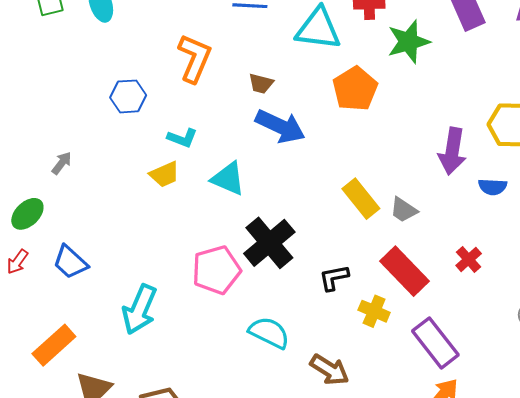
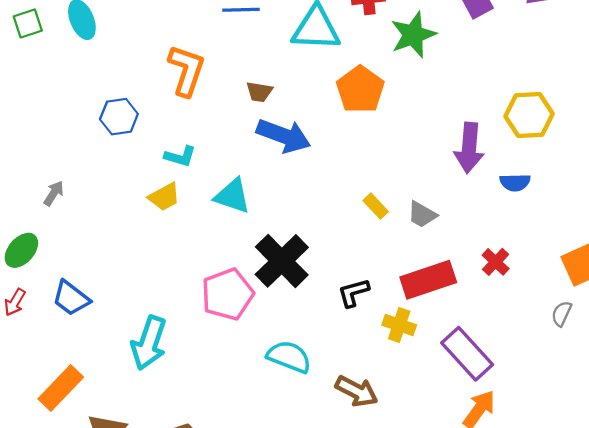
yellow rectangle: (361, 199) -> (376, 206), size x0.6
red rectangle: (404, 271) -> (428, 280), turned -60

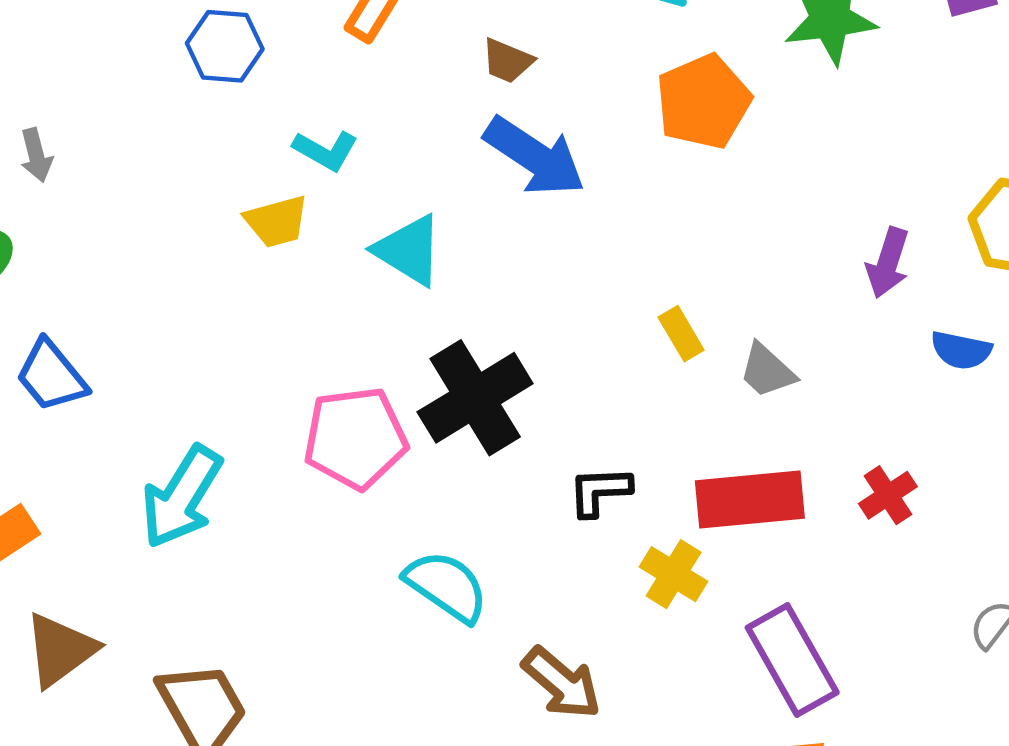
purple arrow: (469, 148) -> (888, 263), size x0.7
gray arrow: (54, 193) -> (36, 155), moved, turned 120

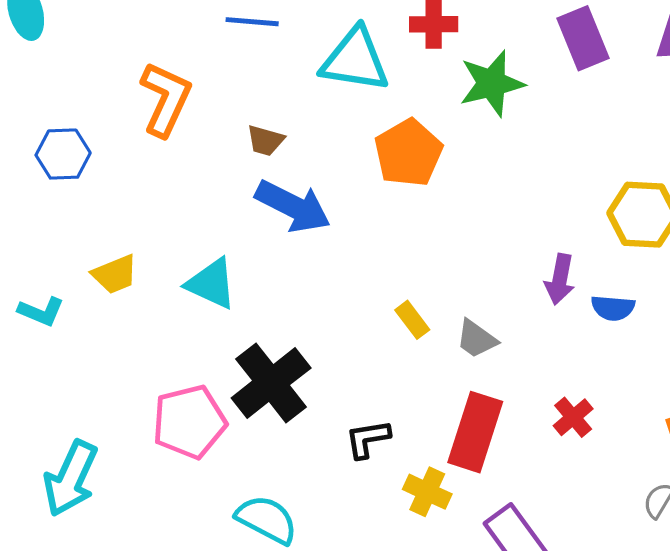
cyan L-shape: (326, 150) -> (41, 312), moved
purple arrow: (888, 263) -> (560, 279), moved
red rectangle: (750, 499) -> (475, 432), turned -60

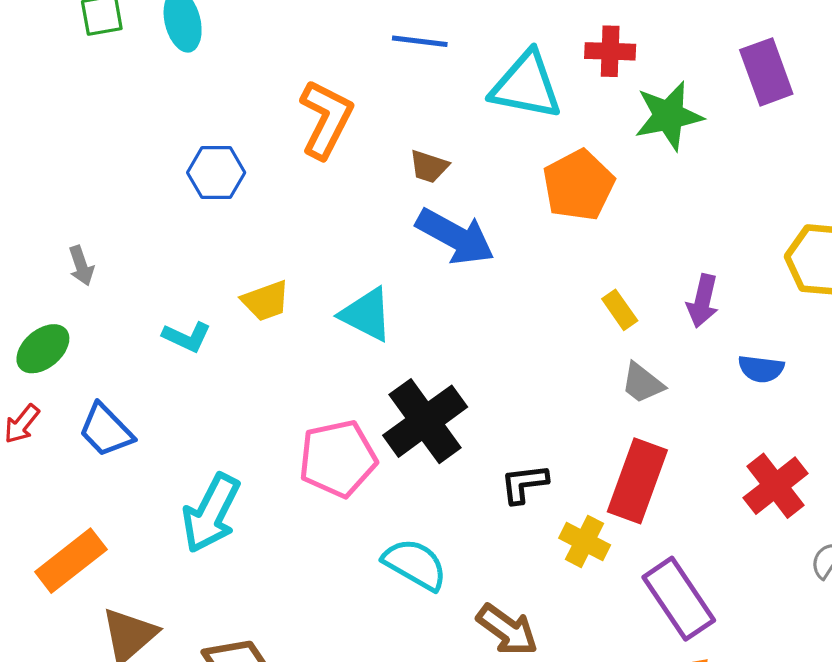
purple arrow: (560, 279) -> (703, 301), moved
blue semicircle: (613, 308) -> (761, 369), moved
yellow rectangle: (412, 320) -> (620, 310), moved
red cross: (573, 417) -> (776, 486), moved, size x1.5

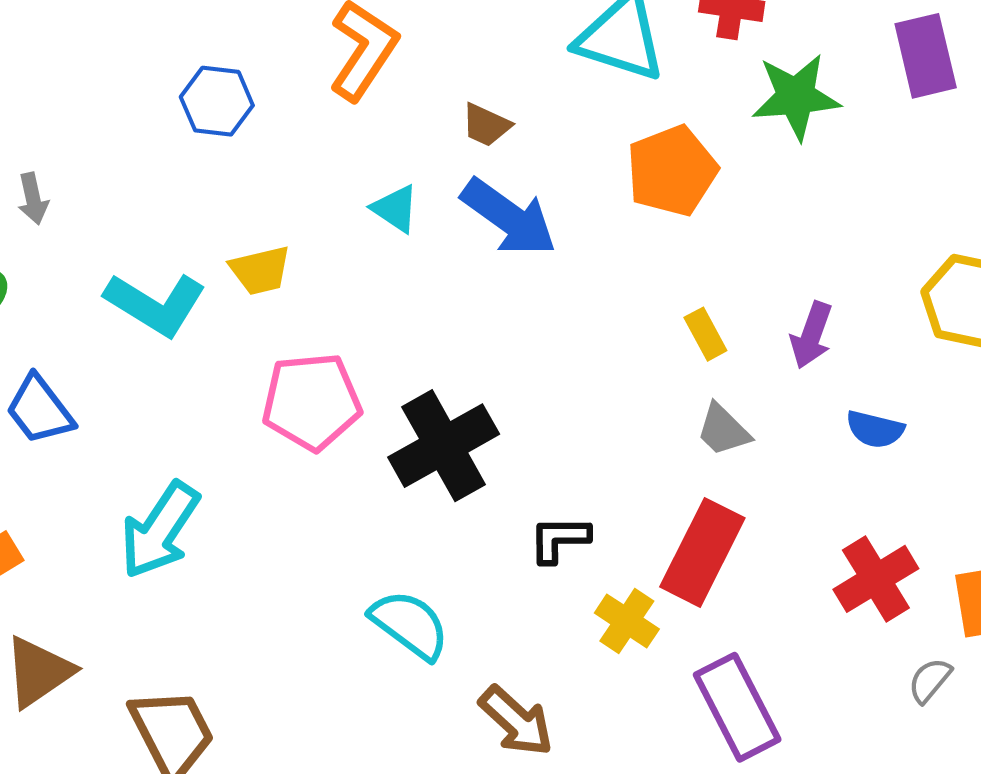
cyan triangle: (366, 314) -> (395, 209), moved, size x0.7
cyan L-shape: (187, 337) -> (155, 304), size x1.6
pink pentagon: (338, 459) -> (312, 402), moved

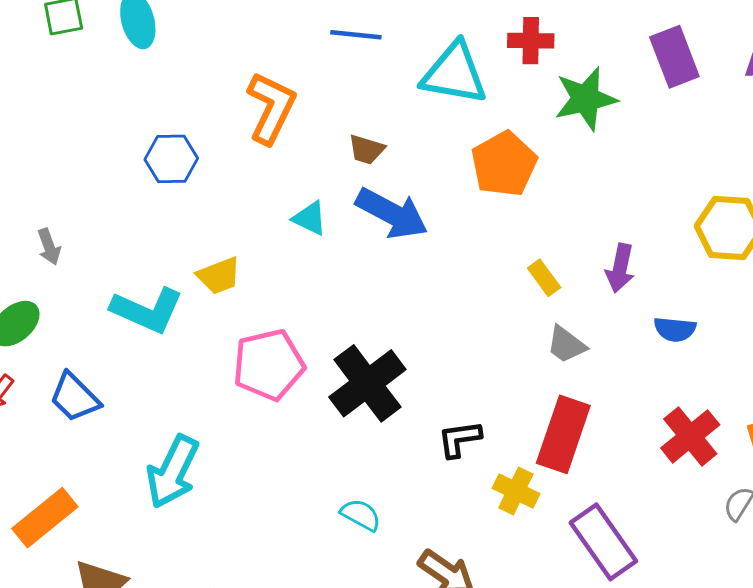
cyan semicircle: (410, 625) -> (361, 515), size x0.7

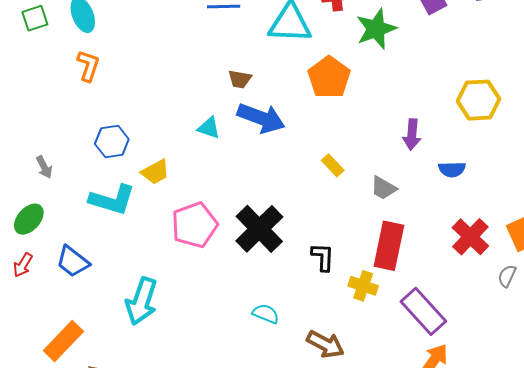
orange L-shape: (271, 108) -> (88, 66), moved, size x0.7
blue hexagon: (171, 159) -> (112, 142), moved
yellow rectangle: (544, 278) -> (333, 165), moved
black L-shape: (459, 439) -> (323, 257), turned 108

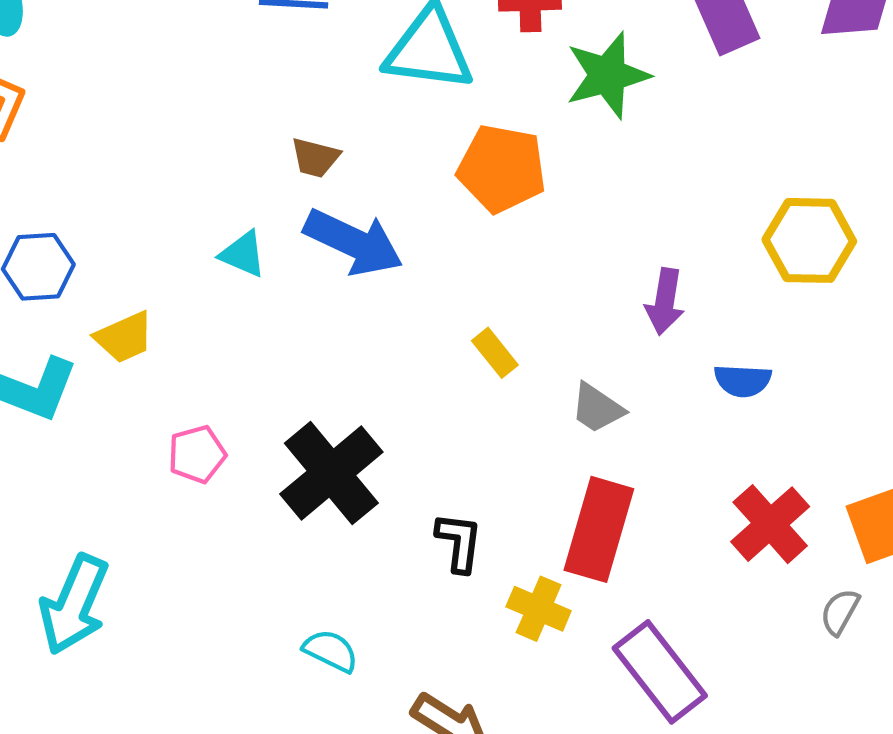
orange pentagon: (329, 77) -> (502, 169), turned -30
pink pentagon: (194, 225) -> (197, 454), size x0.6

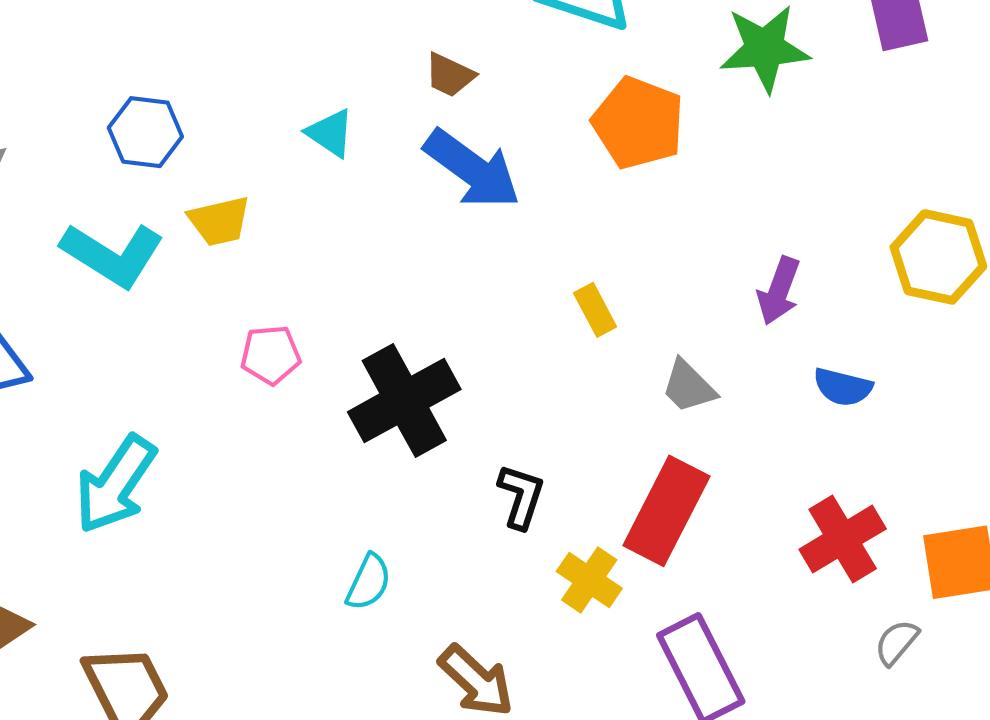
cyan triangle: (243, 254) -> (330, 133), moved
cyan semicircle: (331, 651) -> (369, 582), turned 78

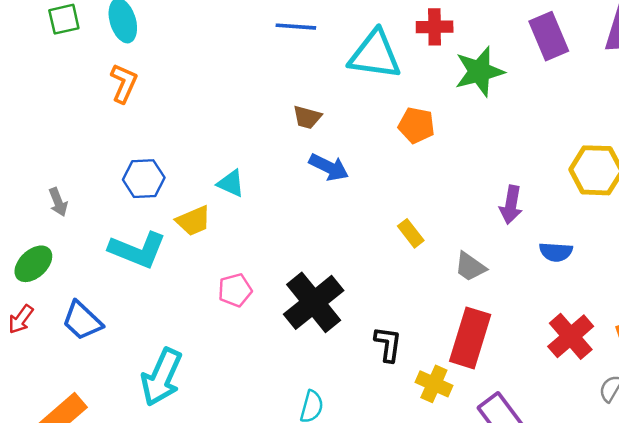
orange pentagon: (638, 123) -> (416, 125), size x0.7
cyan triangle: (330, 133) -> (231, 183), moved
blue arrow: (472, 169) -> (329, 167), size x0.7

